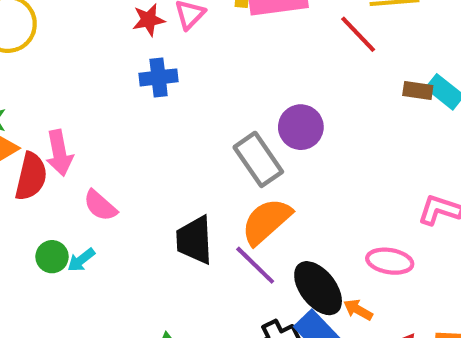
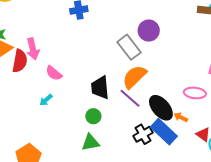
green circle: (52, 257) -> (93, 116), moved

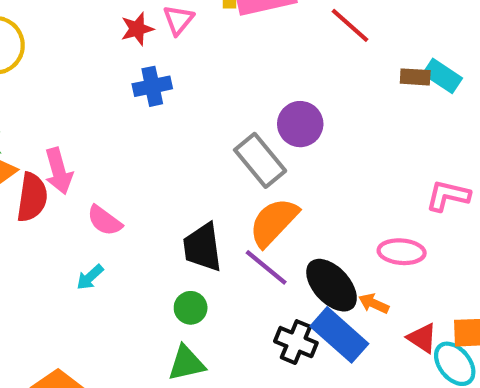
black cross: (143, 134) -> (296, 342), turned -36

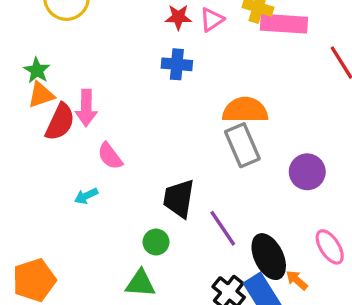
purple circle: (300, 124) -> (307, 172), moved
orange semicircle: (274, 222) -> (245, 110), moved, turned 30
pink ellipse: (402, 252) -> (330, 247), turned 36

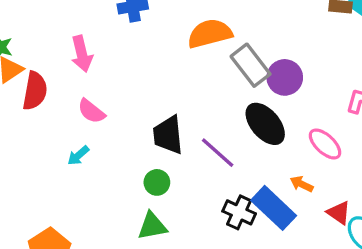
pink arrow: (86, 108) -> (82, 54), moved
gray rectangle: (242, 145) -> (251, 65), moved
black ellipse: (269, 257) -> (265, 124), moved

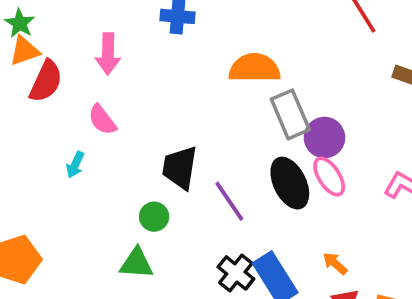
pink ellipse: (325, 144) -> (329, 177), moved
cyan arrow: (78, 156) -> (75, 165), turned -40
orange arrow: (302, 184) -> (335, 264), moved

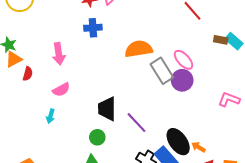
red semicircle: (46, 81) -> (28, 74), size x0.6
pink semicircle: (102, 120) -> (61, 90), turned -72
pink ellipse: (329, 177) -> (183, 60), moved
black ellipse: (290, 183) -> (178, 142), moved

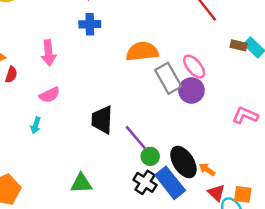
green circle: (97, 137) -> (150, 156), moved

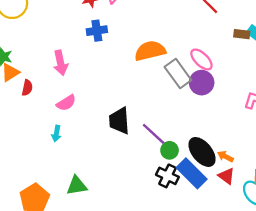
green triangle: (81, 183) -> (77, 186), moved
red triangle: (216, 193) -> (226, 176), moved

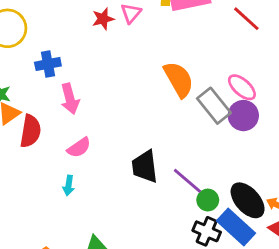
blue cross: (97, 31) -> (48, 64), moved
orange semicircle: (150, 51) -> (179, 79), turned 76
red semicircle: (27, 88) -> (30, 131), size x1.6

